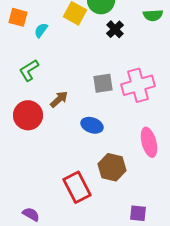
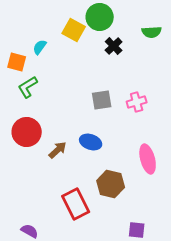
orange square: (18, 17) -> (17, 62), moved
pink cross: (138, 85) -> (137, 102), size x0.6
brown arrow: (59, 99) -> (58, 150), moved

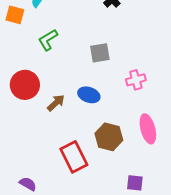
green L-shape: (28, 87) -> (48, 40), moved
pink cross: (137, 102) -> (136, 80), moved
pink ellipse: (148, 159) -> (148, 129), moved

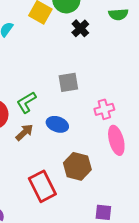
green L-shape: (48, 40) -> (26, 102), moved
pink ellipse: (148, 129) -> (116, 140), moved

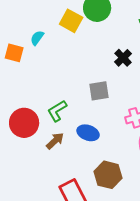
black cross: (80, 28) -> (123, 58), moved

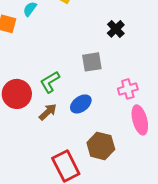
blue ellipse: (88, 133) -> (81, 104), turned -55

